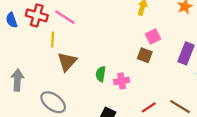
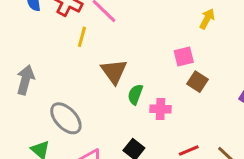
pink square: (153, 36) -> (184, 56), moved
brown triangle: (67, 62) -> (114, 71), moved, turned -30

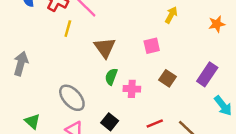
brown triangle: (114, 71) -> (105, 48), moved
brown square: (197, 82) -> (167, 78), moved
gray ellipse: (66, 118) -> (72, 98), moved

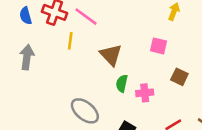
pink square: (152, 46) -> (158, 46), turned 35
gray arrow: (21, 64) -> (27, 57), moved

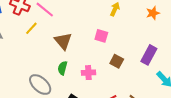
yellow line: (70, 41) -> (31, 28), turned 32
green semicircle: (122, 83) -> (63, 68), moved

